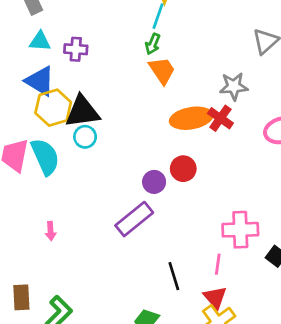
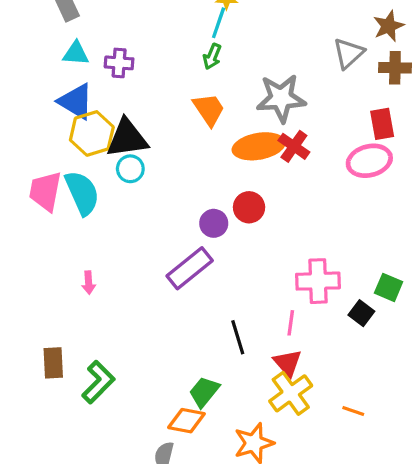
orange trapezoid: (162, 70) -> (209, 109), moved
gray star: (234, 86) -> (281, 98), moved, size x1.4

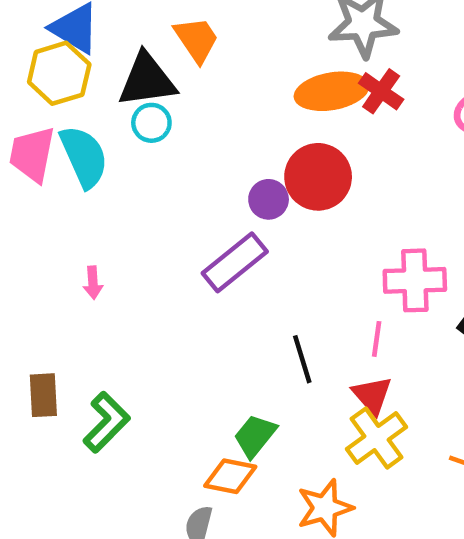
orange trapezoid: (209, 109) -> (196, 40), moved
yellow hexagon: (92, 133) -> (59, 73), moved
red circle: (249, 207) -> (318, 177), size x1.5

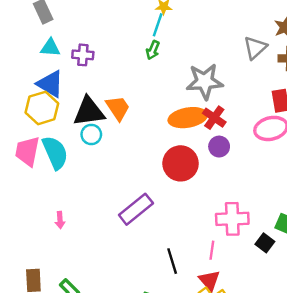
orange trapezoid: (196, 40) -> (118, 108), moved
purple circle: (269, 199) -> (219, 147), moved

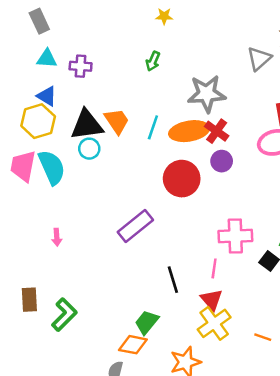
cyan line: (158, 25) -> (153, 127), moved
blue triangle: (50, 84) -> (47, 96), size x0.7

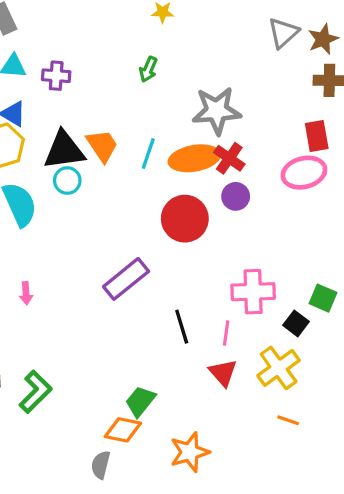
gray triangle: (259, 59) -> (283, 33), moved
black line: (173, 280) -> (182, 327), moved
yellow cross: (214, 323) -> (279, 368), moved

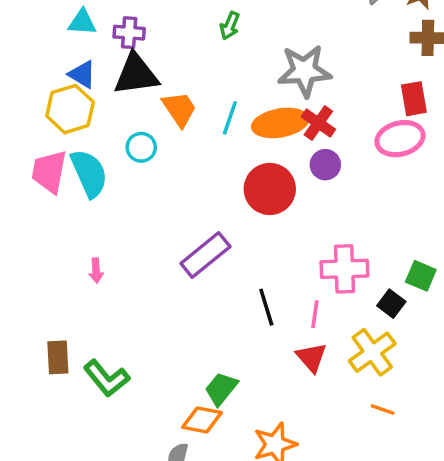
black triangle: (64, 150) -> (136, 74), moved
green L-shape: (36, 392) -> (106, 378), turned 96

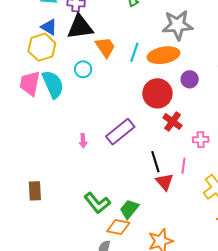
red cross: (318, 123) -> (173, 122), moved
pink cross: (344, 269) -> (201, 140), size x0.6
pink arrow: (96, 271) -> (83, 141), moved
red triangle: (311, 357) -> (164, 182), moved
green L-shape: (106, 378) -> (97, 203), moved

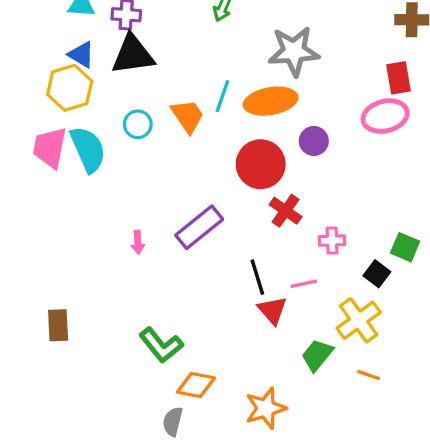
orange trapezoid: (105, 47) -> (188, 116), moved
pink line: (184, 166) -> (304, 284), turned 70
green trapezoid: (129, 209) -> (317, 355), moved

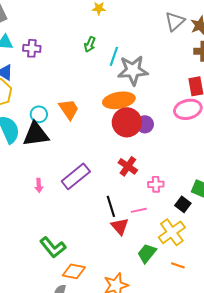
black triangle: (133, 55) -> (36, 134), moved
cyan line: (222, 96) -> (114, 56), moved
red circle: (261, 164) -> (127, 122), moved

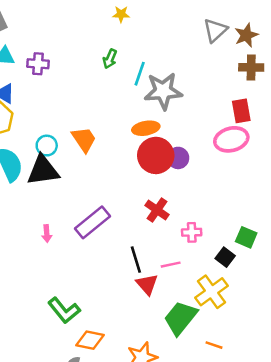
orange ellipse: (119, 100) -> (146, 128), size x0.7
green trapezoid: (147, 253) -> (181, 318), size x1.4
orange line: (178, 265) -> (214, 345), moved

